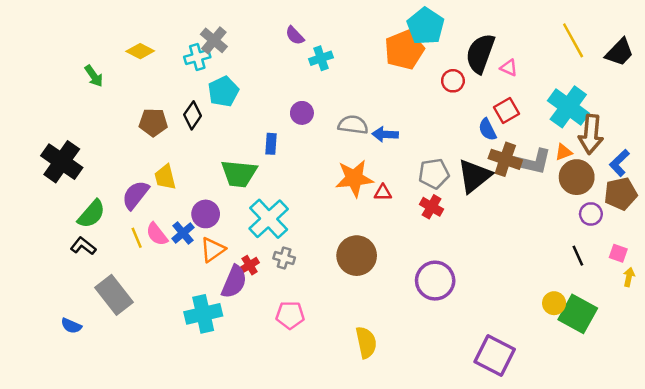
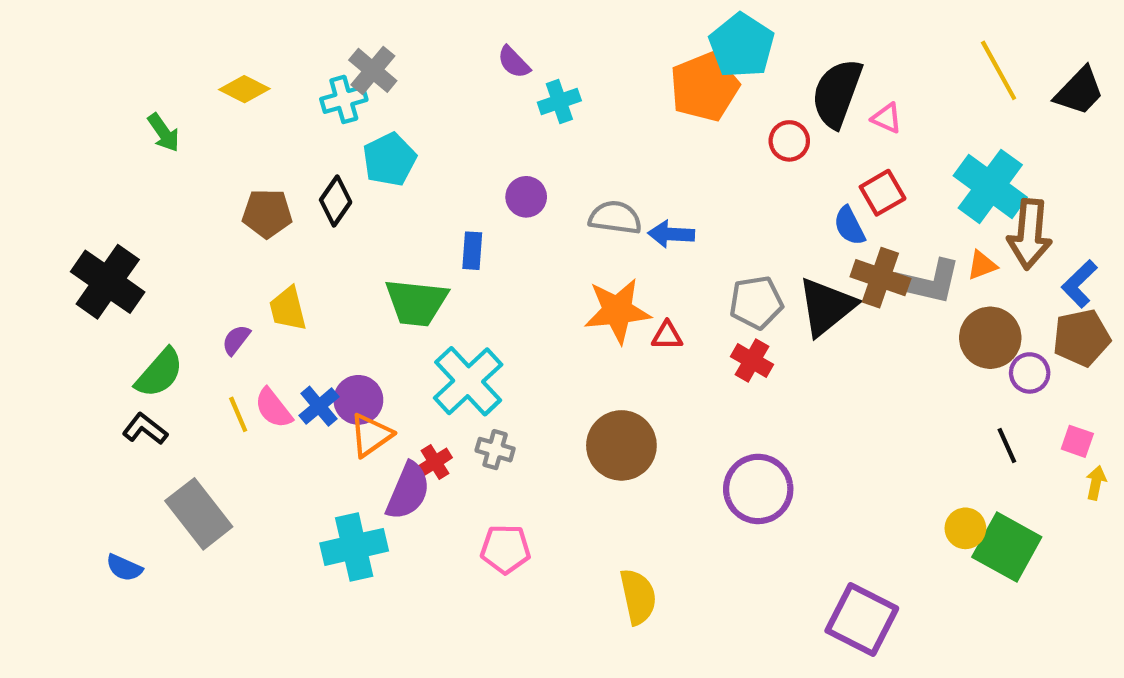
brown circle: (577, 177) -> (990, 338), moved
purple semicircle: (135, 195) -> (236, 340), size x0.6
purple circle: (206, 214) -> (358, 400), moved

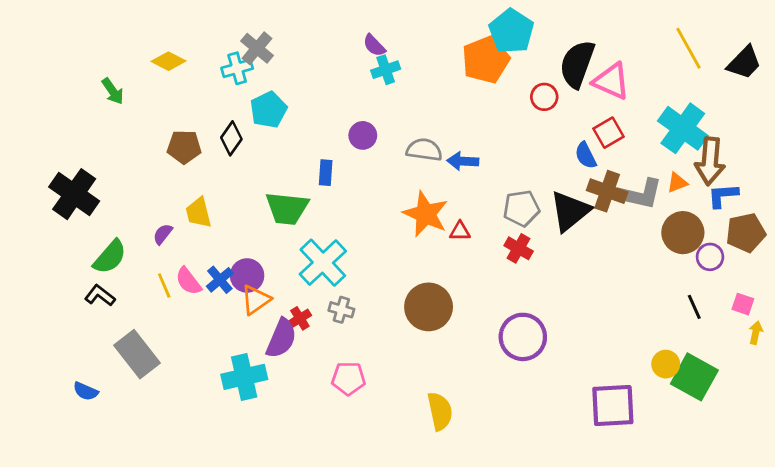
purple semicircle: (514, 62) -> (374, 45), moved
pink triangle: (887, 118) -> (611, 81), size x1.8
blue L-shape: (1079, 284) -> (723, 195), moved, turned 40
orange star: (617, 311) -> (426, 214), turned 30
purple square: (862, 619) -> (613, 406), moved, turned -30

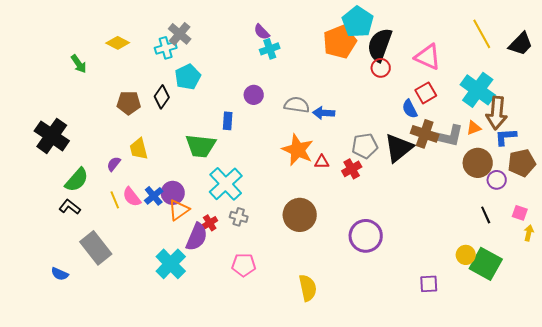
black semicircle: (577, 64) -> (380, 45), moved
red cross: (519, 248) -> (352, 169), moved, turned 30
cyan cross: (244, 377) -> (171, 264), turned -32
purple square: (613, 406) -> (429, 284), size x0.6

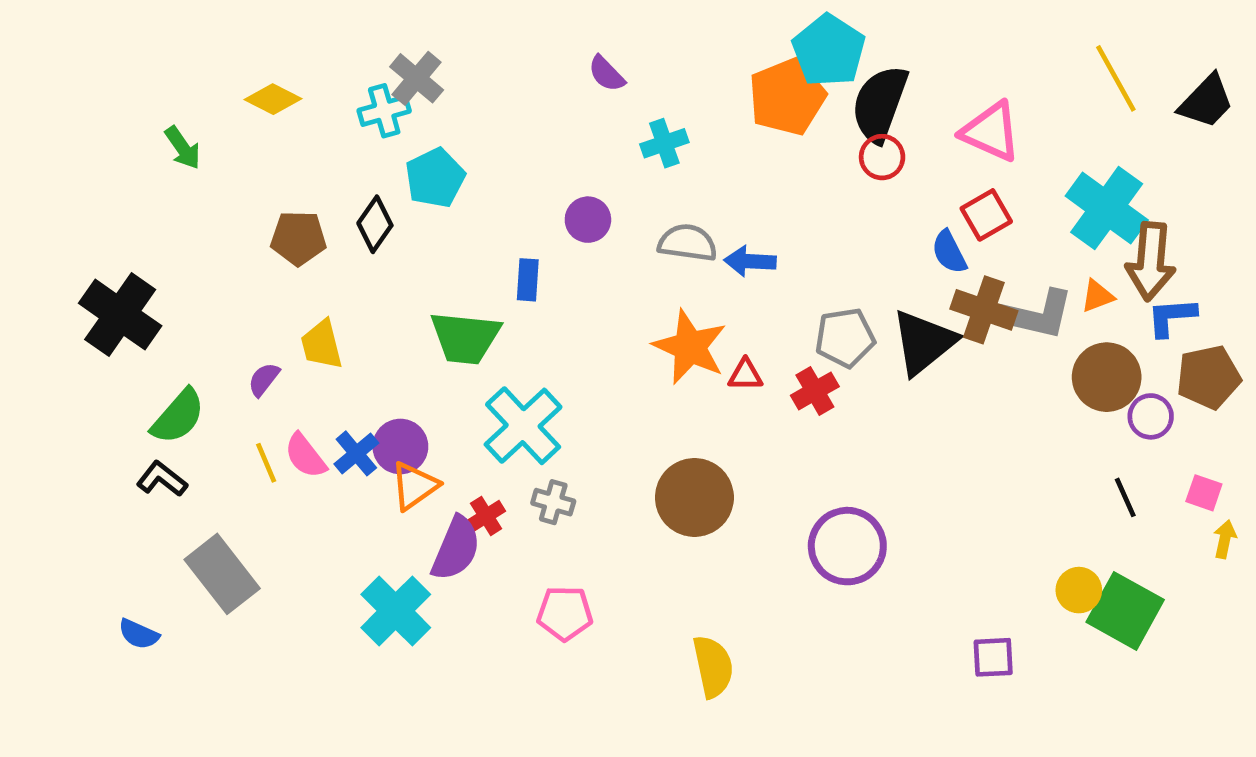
cyan cross: (270, 49) -> (664, 143), moved

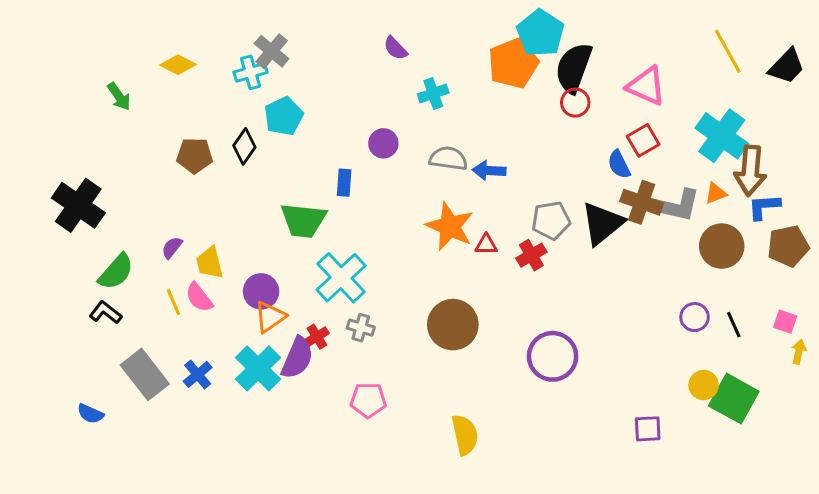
yellow trapezoid: (322, 345) -> (210, 263), moved
purple circle: (1151, 416) -> (695, 317), moved
blue cross: (356, 453) -> (198, 374), moved
cyan cross: (396, 611) -> (258, 368), moved

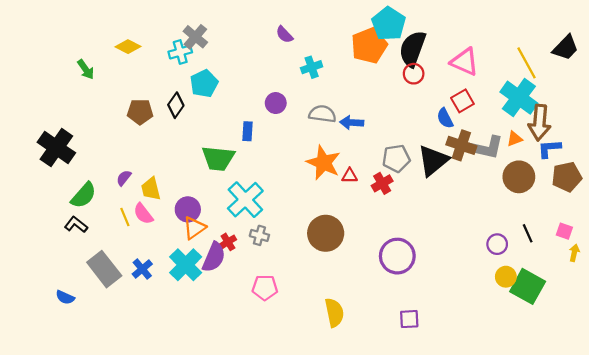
yellow line: (728, 51) -> (526, 63), moved
purple circle: (695, 317) -> (497, 244), moved
purple square: (648, 429) -> (409, 319), moved

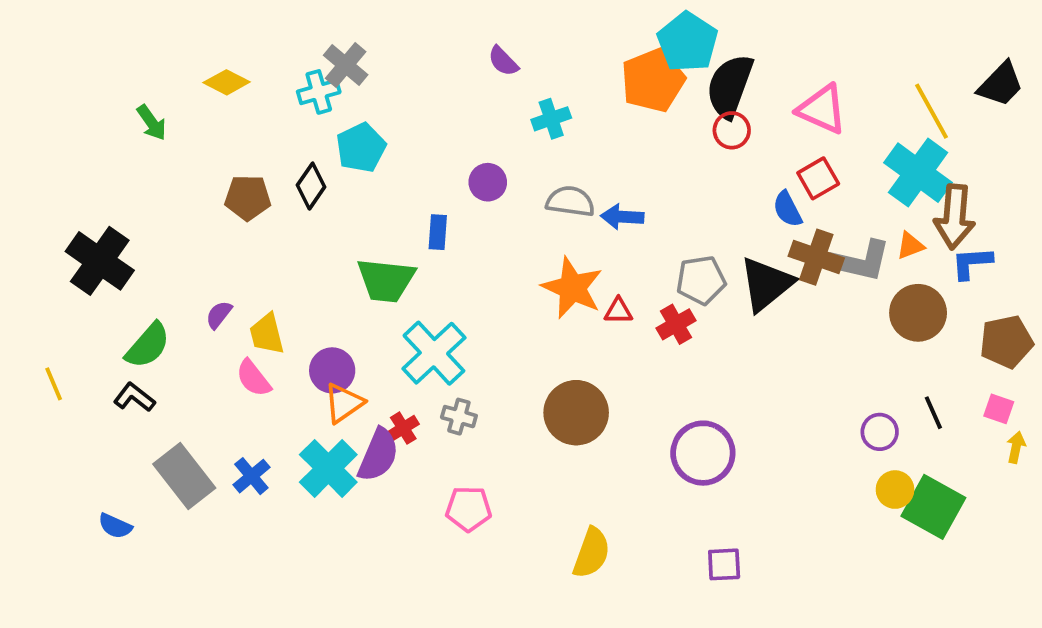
brown pentagon: (567, 177) -> (1006, 342), moved
yellow line: (125, 217) -> (54, 384), moved
yellow semicircle: (334, 313) -> (591, 553), turned 32

